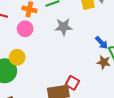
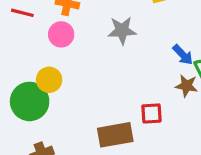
red square: (72, 83) -> (151, 113), moved, turned -32

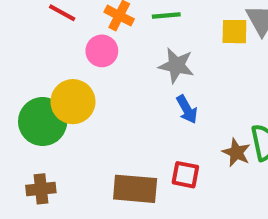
blue arrow: (183, 55) -> (187, 109), moved
yellow circle: (49, 80) -> (73, 102), size x1.4

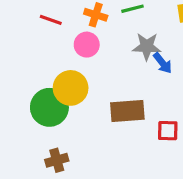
blue arrow: (187, 109) -> (163, 63), moved
brown rectangle: (135, 189) -> (127, 111), moved

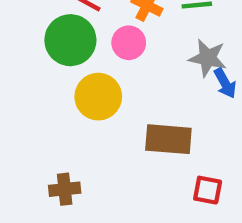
green circle: (49, 107) -> (70, 40), moved
red square: (168, 131) -> (208, 190), moved

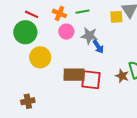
pink circle: (129, 43) -> (66, 32), moved
red square: (208, 190) -> (91, 80), moved, size x1.5

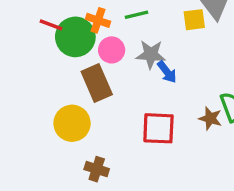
green circle: (25, 32) -> (75, 37), moved
yellow circle: (40, 57) -> (72, 123), moved
brown rectangle: (74, 75) -> (97, 83), moved, turned 70
brown cross: (28, 101) -> (97, 169), moved, turned 32

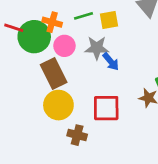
yellow square: (194, 20) -> (109, 20), moved
yellow circle: (72, 123) -> (58, 105), moved
brown cross: (97, 169) -> (77, 135), moved

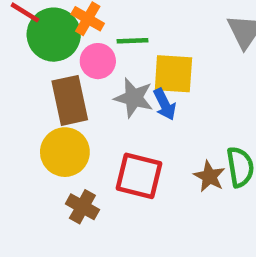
green line: (83, 16) -> (132, 41), moved
yellow square: (109, 20) -> (173, 74), moved, size x1.4
gray star: (97, 48) -> (134, 98), moved

